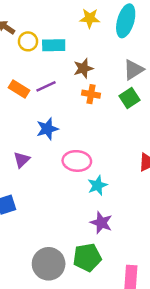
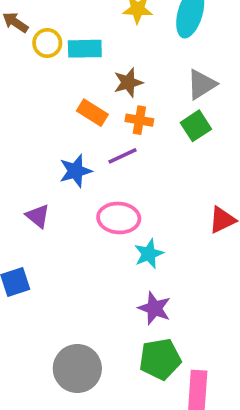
purple line: (46, 86) -> (122, 156), moved
orange rectangle: (19, 89) -> (92, 113), moved
purple triangle: (22, 160) -> (38, 216), turned -36
green pentagon: (87, 257) -> (160, 359), moved

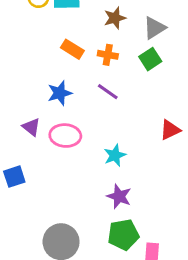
brown star: (128, 83) -> (115, 18), moved
purple line: (122, 156) -> (108, 92), moved, turned 60
pink ellipse: (119, 218) -> (65, 136), moved

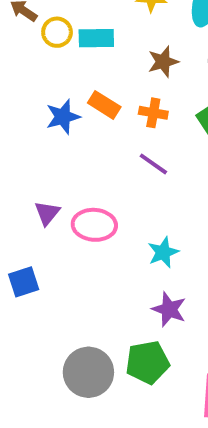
blue star: (60, 93) -> (63, 117), moved
purple triangle: (31, 127) -> (47, 213), turned 30
green pentagon: (123, 235) -> (147, 362), moved

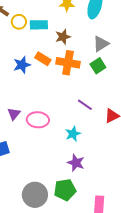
brown star: (163, 62) -> (63, 37), moved
orange cross: (153, 113) -> (68, 63), size x1.6
purple line: (153, 164) -> (85, 105), moved

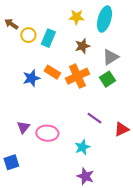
cyan rectangle: (39, 25) -> (48, 38), turned -66
brown star: (63, 37) -> (82, 46), moved
orange cross: (68, 63) -> (77, 76), turned -35

